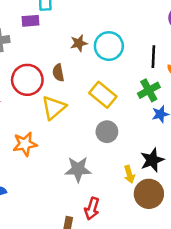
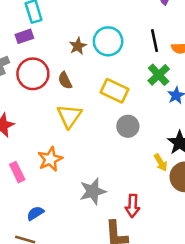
red circle: (27, 80) -> (33, 74), moved
gray star: (78, 169) -> (93, 191), moved

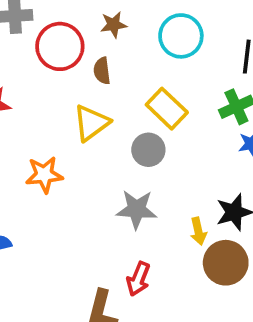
brown star: (78, 46) -> (114, 25), moved
gray circle: (128, 126) -> (148, 150), moved
gray star: (93, 191) -> (136, 209), moved

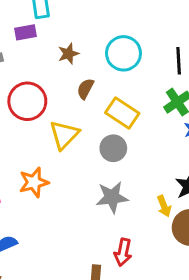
red circle: (60, 46) -> (27, 101), moved
brown semicircle: (102, 71) -> (85, 89), moved, turned 45

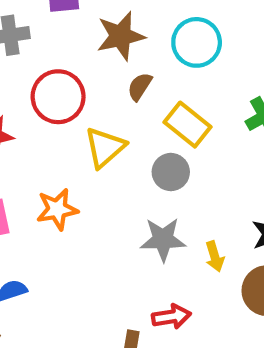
brown star: (68, 54) -> (121, 36), size x1.6
yellow arrow: (164, 206) -> (215, 256), moved
red arrow: (123, 252) -> (171, 317), turned -116

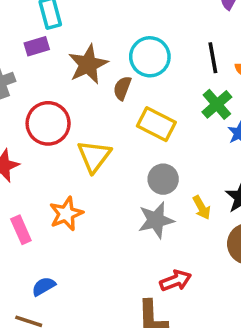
brown semicircle: (140, 87) -> (122, 88), moved
gray circle: (171, 172) -> (163, 179), moved
yellow arrow: (215, 256) -> (202, 208), moved

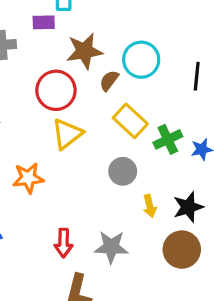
green cross: (217, 104) -> (168, 139), moved
red circle: (48, 123) -> (56, 90), moved
gray star: (156, 220) -> (111, 247), moved
red arrow: (176, 281) -> (64, 243), moved, turned 96

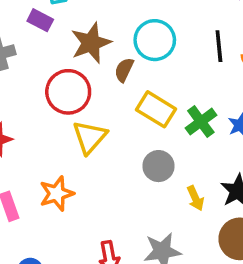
purple rectangle: (44, 22) -> (40, 20), turned 40

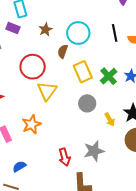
brown star: (91, 43) -> (45, 30), moved, size x0.6
yellow rectangle: (156, 109) -> (83, 72), turned 40

